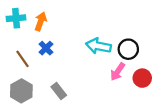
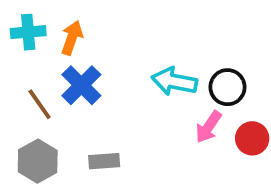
blue cross: (46, 48) -> (81, 85), size x1.5
gray rectangle: (59, 91) -> (104, 161), turned -56

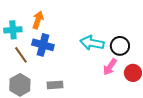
cyan cross: (28, 32) -> (13, 30), moved
blue cross: (81, 85) -> (43, 45), turned -30

